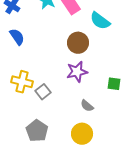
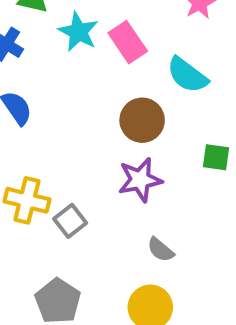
green square: (114, 84) -> (216, 157), moved

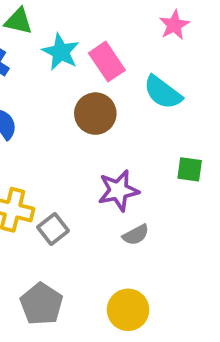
brown circle: (142, 120) -> (95, 114), moved
gray semicircle: (161, 250) -> (136, 235), moved, turned -68

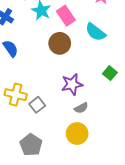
green square: (190, 169) -> (110, 73), turned 32
yellow circle: (128, 310) -> (77, 134), moved

